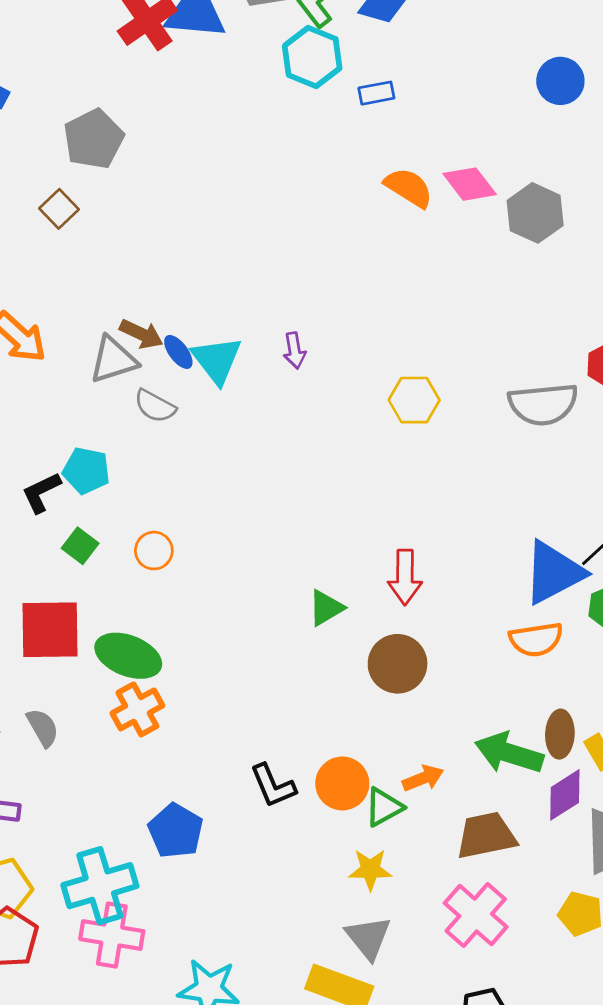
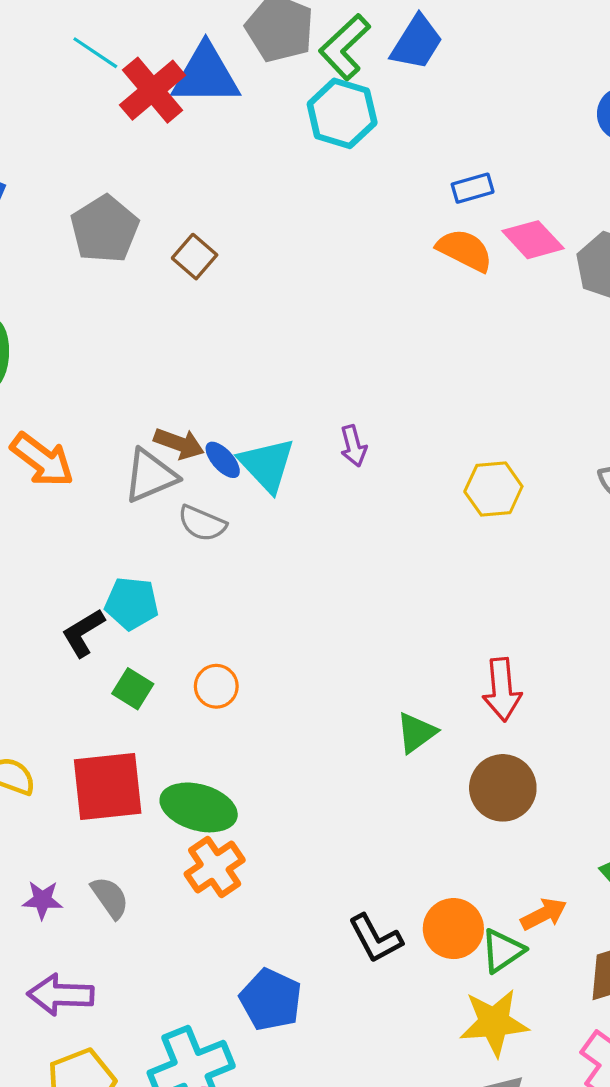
blue rectangle: (376, 93) -> (473, 188), moved
brown square: (59, 209) -> (195, 257), moved
yellow star: (370, 870) -> (494, 1023), size x1.4

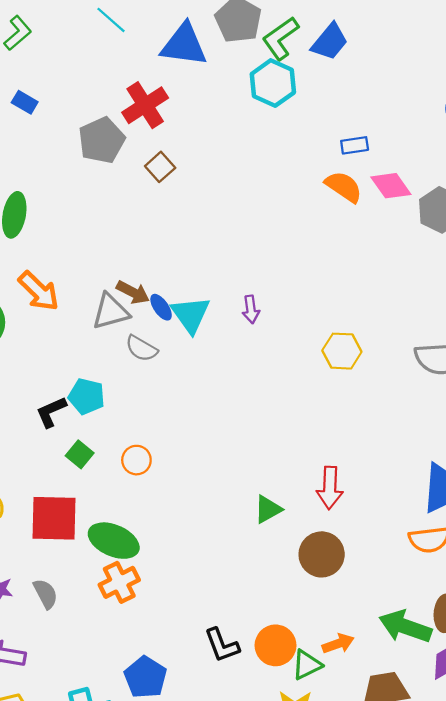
red cross: (153, 90) -> (145, 105), moved

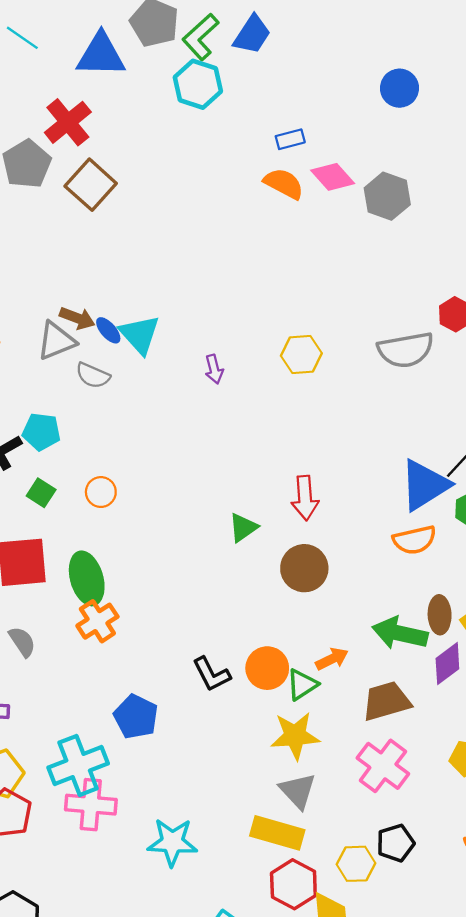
brown square: (160, 167) -> (91, 185), size x1.6
purple arrow: (251, 309) -> (214, 369), moved
green ellipse: (114, 541) -> (87, 578), turned 57

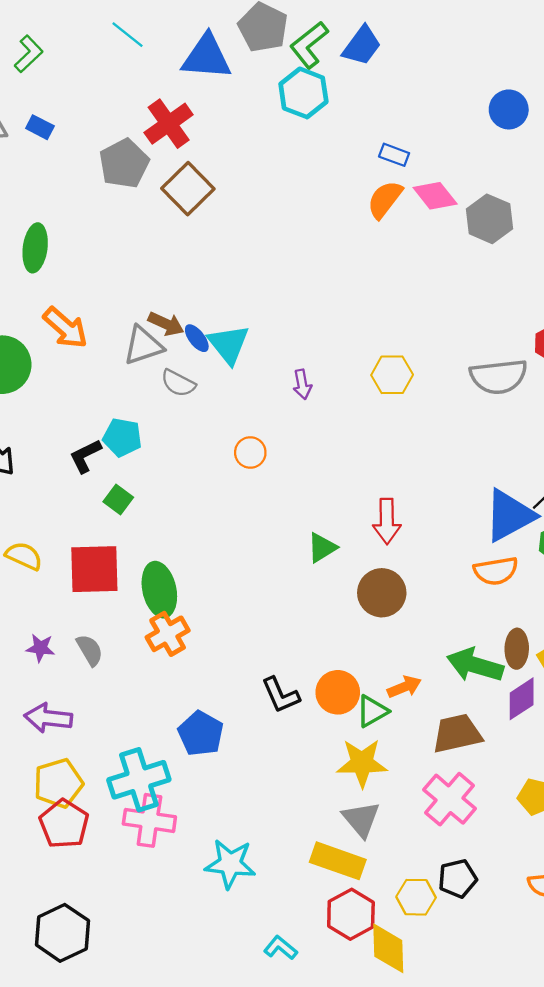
blue rectangle: (290, 139) -> (394, 155), turned 32
orange semicircle: (284, 184) -> (385, 200), turned -84
orange circle: (101, 492) -> (250, 453), moved

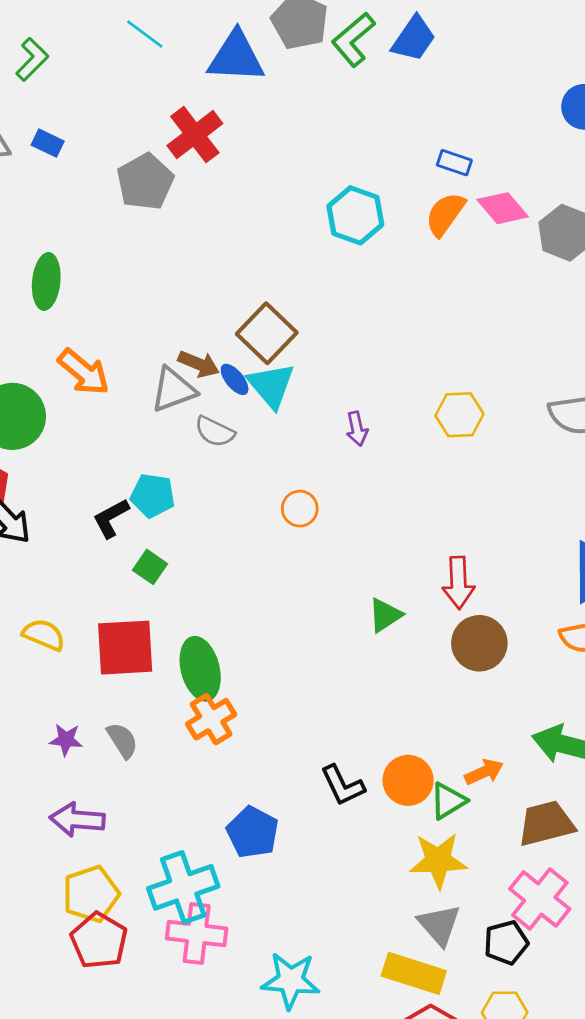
cyan hexagon: (303, 93) -> (355, 215), moved
brown square: (188, 189) -> (267, 333), moved
brown circle: (382, 593) -> (479, 643), moved
black pentagon: (458, 879) -> (506, 943), moved

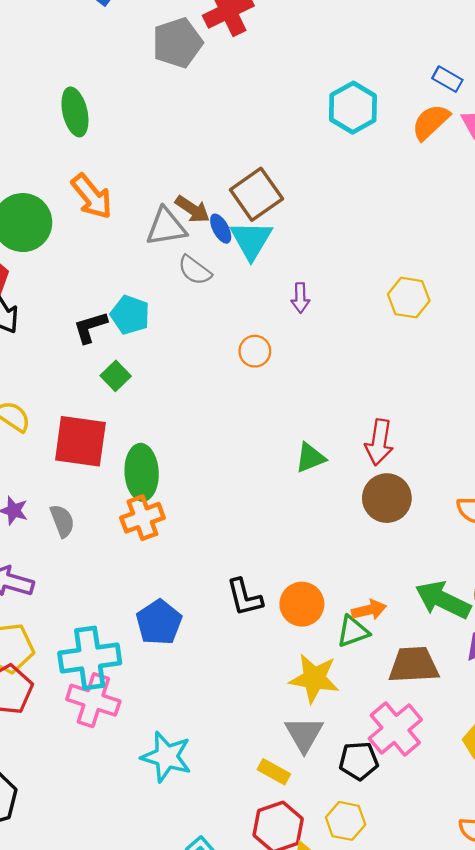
green ellipse: (46, 281) -> (75, 112), turned -30
purple arrow: (357, 429) -> (300, 298), moved
green triangle: (448, 801) -> (353, 631), moved
yellow rectangle: (414, 973) -> (274, 772), size x0.6

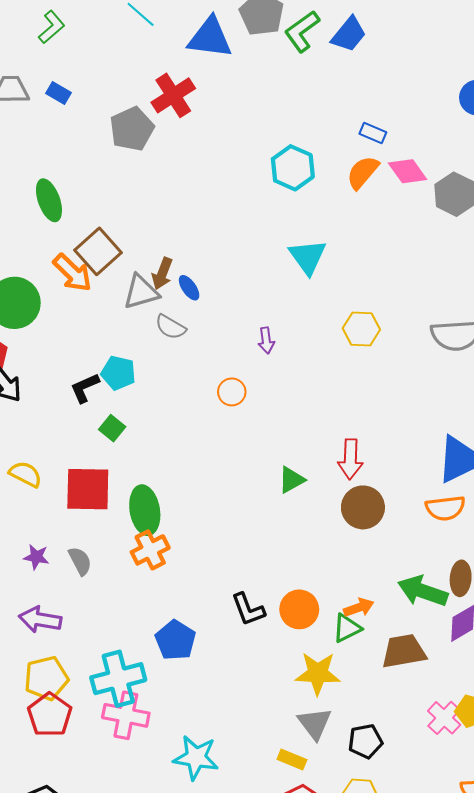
brown square: (256, 194) -> (98, 251), moved
brown arrow: (192, 209) -> (162, 274), turned 84
cyan triangle: (251, 240) -> (308, 257), moved
pink cross: (395, 729) -> (444, 718), moved, size x0.7

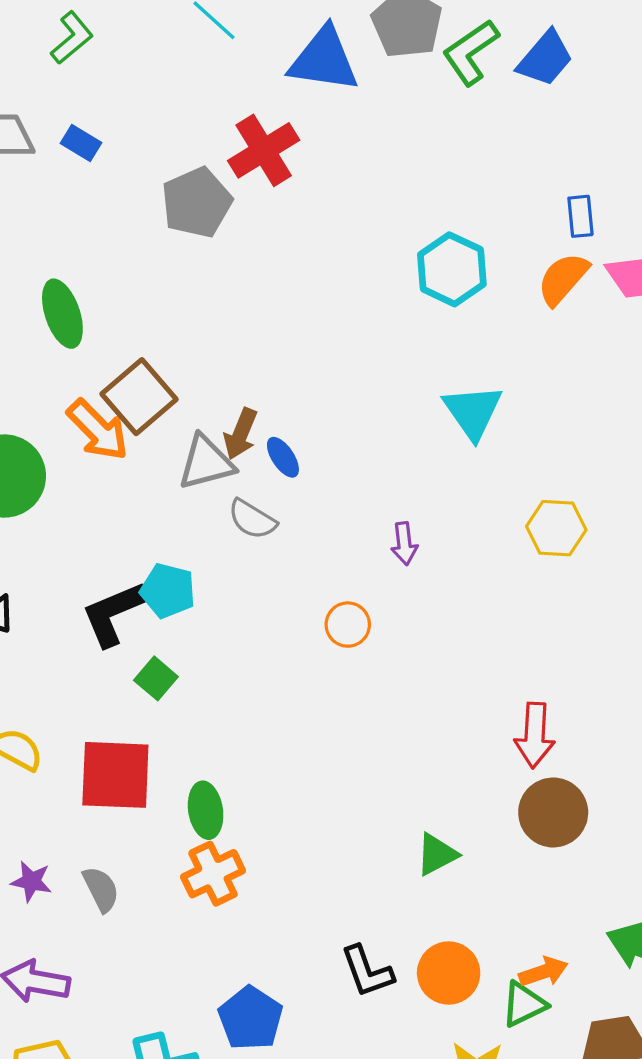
blue rectangle: (373, 133) -> (580, 216), turned 60
black L-shape: (85, 388) -> (114, 613), size x1.4
green triangle: (292, 480) -> (437, 854), moved
green ellipse: (145, 510) -> (206, 810), size x0.7

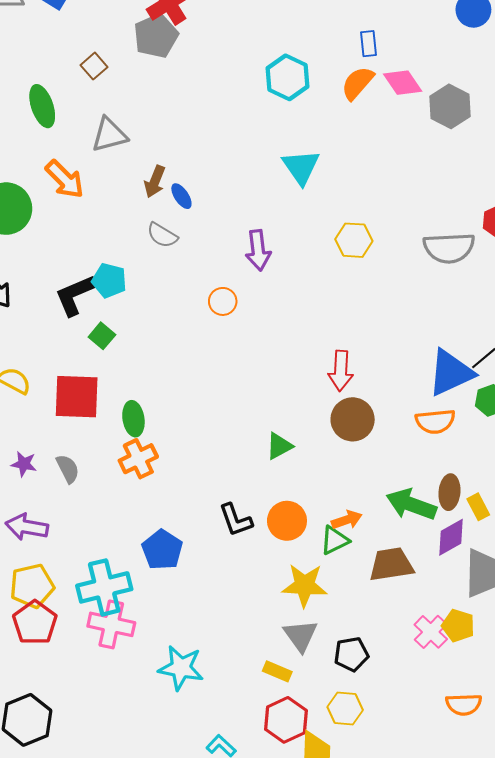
gray pentagon: (197, 203) -> (156, 36), moved
brown square: (139, 397) -> (94, 66), moved, size x0.6
gray triangle: (206, 462) -> (109, 135), moved
purple arrow: (404, 544) -> (258, 250), size x1.5

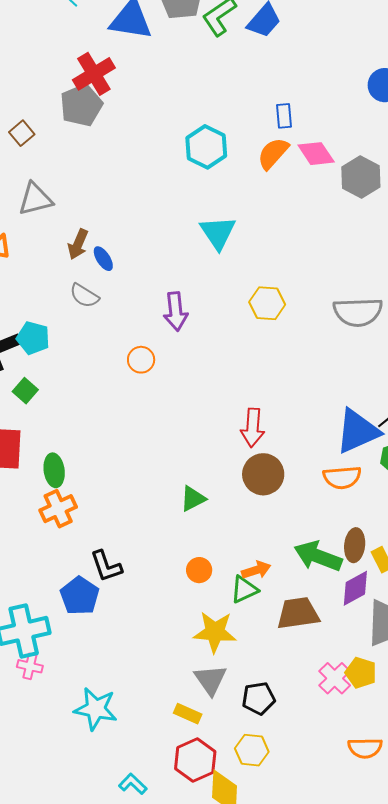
black L-shape: (236, 520) -> (106, 566), moved
orange circle: (287, 521) -> (199, 570), size x0.7
pink cross: (111, 624) -> (30, 666), size x0.6

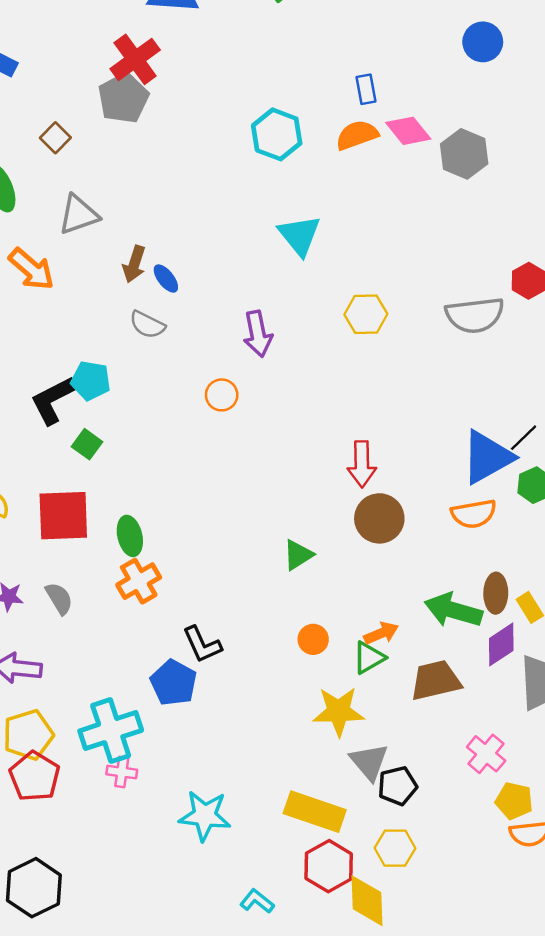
orange semicircle: (273, 153) -> (357, 135), turned 33
yellow pentagon: (361, 673) -> (514, 801), moved
gray triangle: (210, 680) -> (369, 762), moved
yellow rectangle: (188, 714) -> (315, 812), size x1.8

